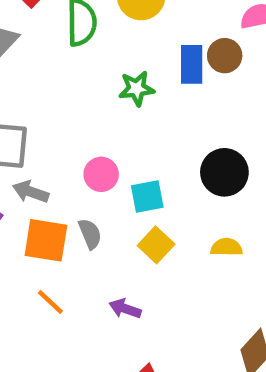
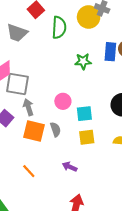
gray arrow: (31, 192) -> (28, 107), turned 49
yellow square: (156, 245) -> (87, 137), turned 35
orange line: (50, 302) -> (29, 171), moved

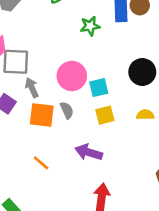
pink circle: (63, 101) -> (72, 76), size x1.5
purple arrow: (70, 167) -> (89, 152), size x1.5

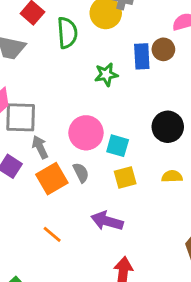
cyan square: (99, 88) -> (118, 146), turned 30
orange square: (42, 115) -> (52, 179), turned -36

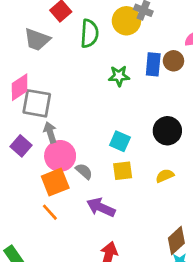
pink circle: (86, 133) -> (60, 156), moved
gray semicircle: (81, 173) -> (84, 171), moved, turned -30
yellow semicircle: (172, 176) -> (165, 176), turned -30
orange square: (52, 179) -> (55, 182), moved

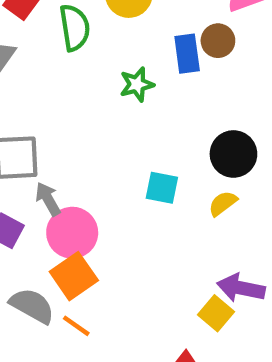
gray semicircle: (84, 171) -> (32, 306), moved, size x1.5
yellow square: (123, 171) -> (216, 313), moved, turned -30
yellow semicircle: (165, 176) -> (223, 203), moved
purple arrow: (101, 207) -> (241, 288), moved

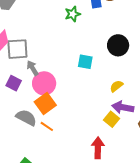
yellow semicircle: (223, 203) -> (116, 86), moved

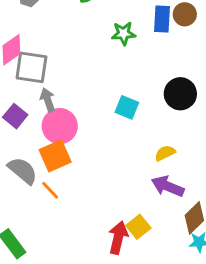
yellow square: (112, 119) -> (138, 227), moved

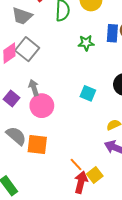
gray square: (31, 67) -> (27, 49), moved, turned 30
orange square: (55, 156) -> (37, 144), moved, turned 30
orange line: (50, 190) -> (76, 164), moved

